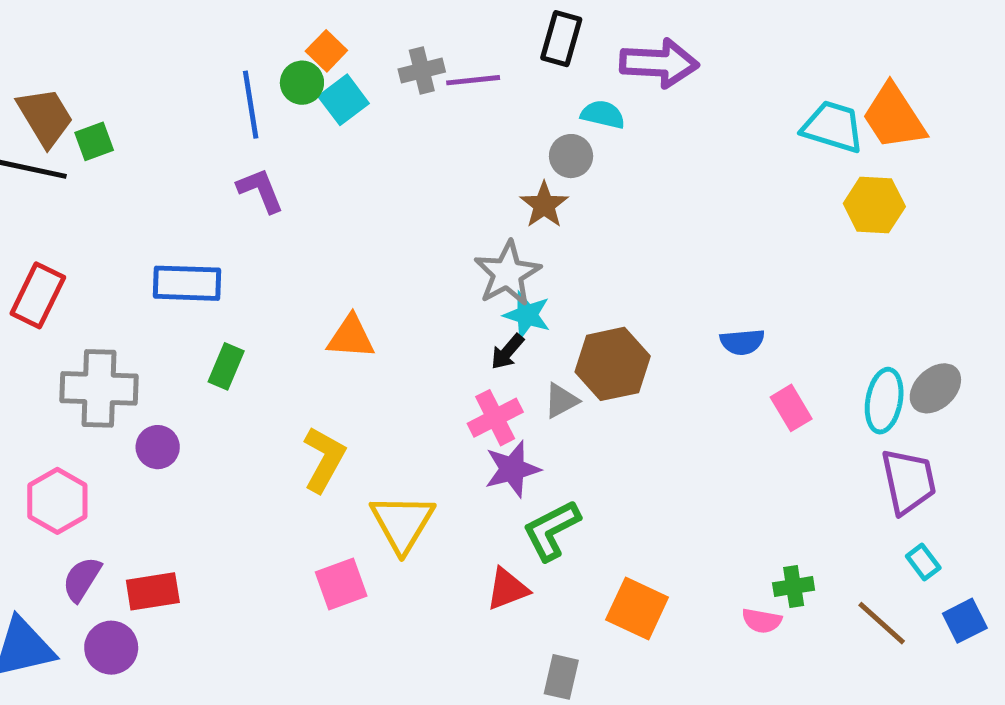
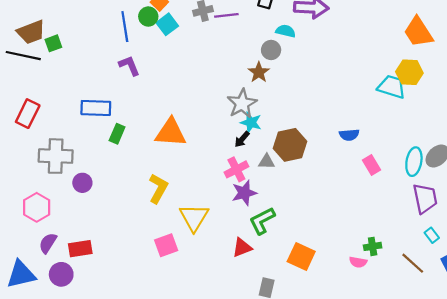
brown trapezoid: (45, 117) -> (31, 32), turned 100
cyan trapezoid: (833, 127) -> (392, 87), moved
orange triangle: (351, 337) -> (171, 133), size x1.4
green rectangle: (226, 366) -> (117, 134), moved
gray triangle: (561, 401) -> (267, 162), turned 30

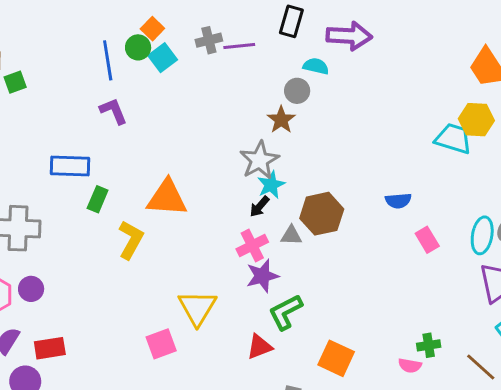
cyan star: (251, 123) -> (271, 185), turned 30
purple circle: (82, 183) -> (31, 289), moved
yellow L-shape: (158, 188) -> (131, 240), moved

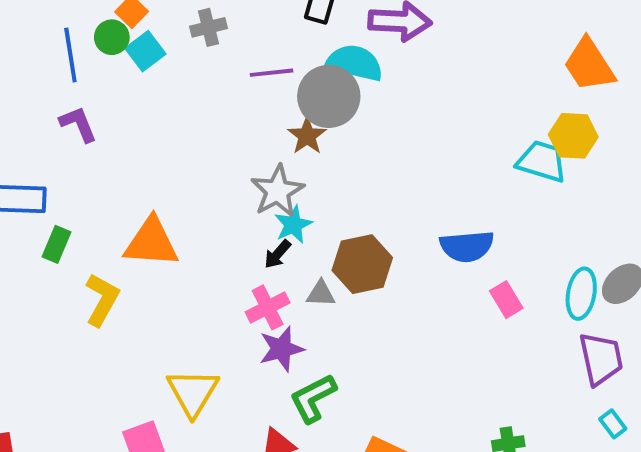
purple line: (239, 46) -> (272, 73), moved
cyan semicircle: (316, 66) -> (354, 63), size x1.6
gray circle: (297, 91) -> (329, 96), size x1.8
blue semicircle: (398, 201) -> (467, 246), size x1.5

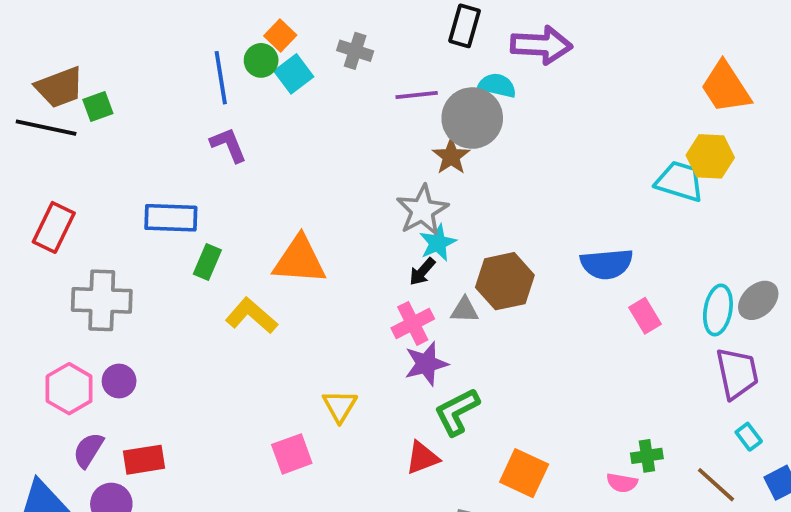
gray cross: (208, 27) -> (355, 51), turned 32
cyan semicircle: (354, 63) -> (497, 85), size x0.7
yellow L-shape: (102, 300) -> (251, 316), turned -78
yellow triangle: (193, 392) -> (340, 406), size x0.7

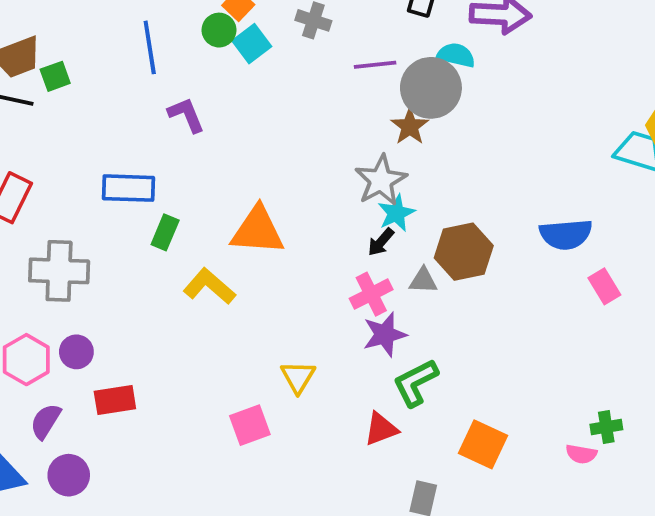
blue line: (221, 78) -> (150, 47), moved
red rectangle: (144, 460) -> (115, 400), moved

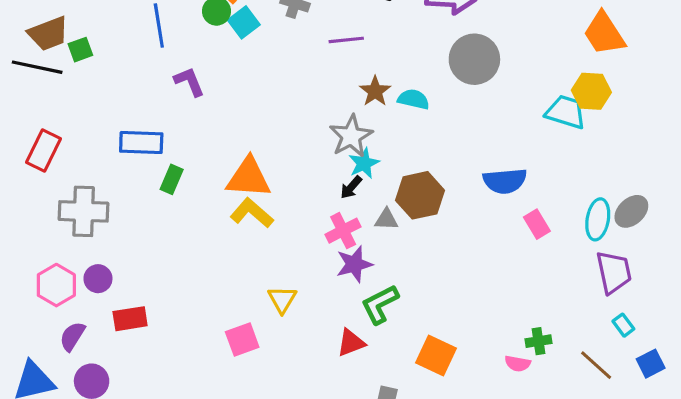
cyan semicircle: (456, 55) -> (414, 99), moved
gray circle: (431, 88) -> (474, 59), moved
yellow L-shape: (209, 286) -> (252, 213), moved

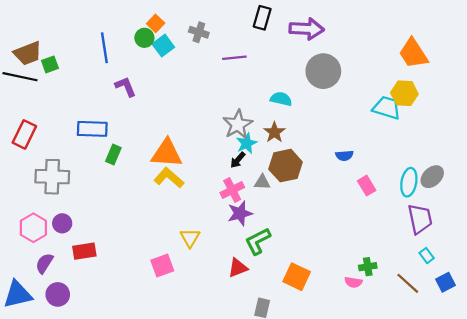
brown star: (375, 91) -> (274, 132), moved
blue semicircle: (505, 181) -> (344, 156), size x0.6

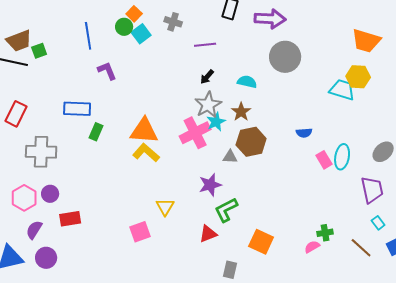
orange trapezoid: (413, 53) -> (366, 41), turned -40
black arrow: (238, 160) -> (207, 77), moved
cyan ellipse: (409, 182) -> (342, 157), moved
pink cross: (232, 190) -> (195, 133), moved, size x1.4
pink semicircle: (353, 282) -> (312, 247), turned 140

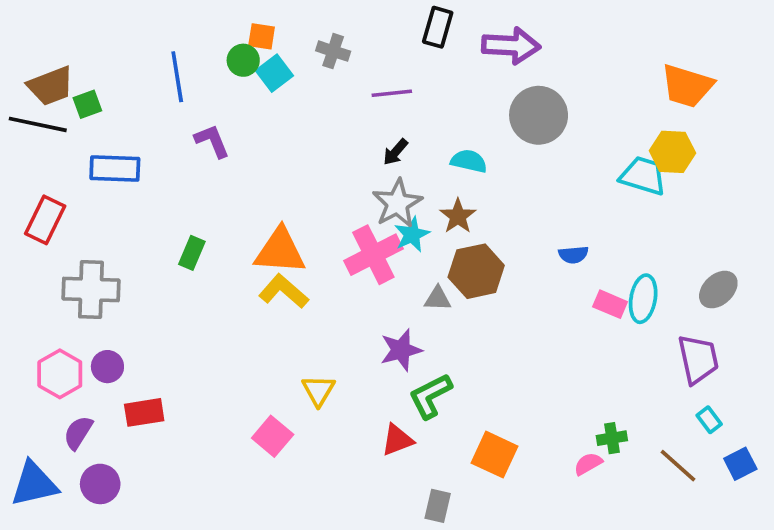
orange square: (134, 14) -> (262, 36), turned -35
blue rectangle: (77, 109) -> (115, 168), moved
pink rectangle: (324, 160) -> (610, 304), turned -36
pink square: (140, 232) -> (273, 436), turned -30

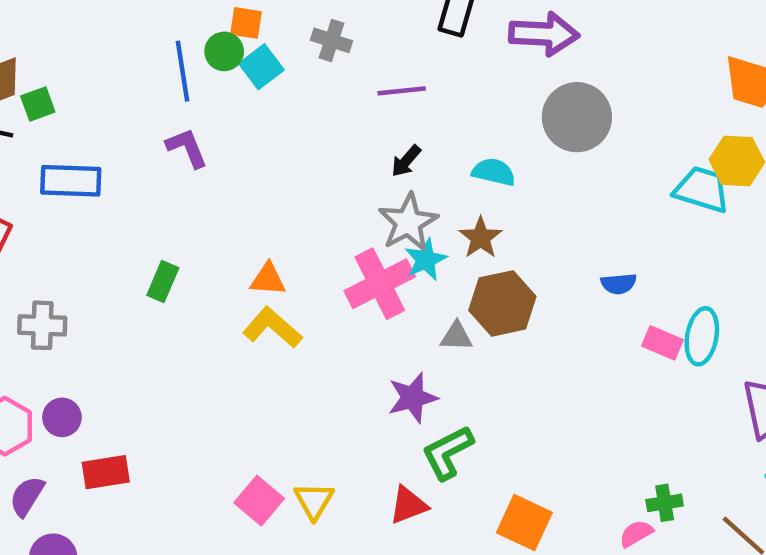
blue line: (177, 77) -> (182, 71), moved
orange triangle: (280, 251) -> (268, 279), size x0.6
gray cross: (91, 290) -> (42, 325), size x0.7
yellow triangle: (318, 390) -> (314, 501), moved

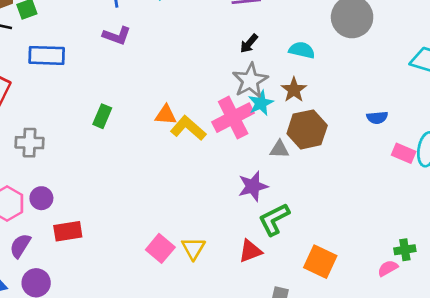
purple L-shape: (187, 148) -> (117, 36), turned 132
yellow L-shape: (272, 328) -> (188, 128), moved

